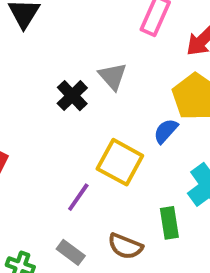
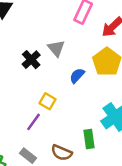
blue semicircle: (166, 131) -> (77, 76), moved
yellow square: (120, 162) -> (48, 101), moved, size x0.6

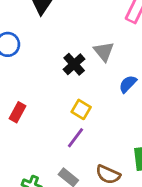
yellow square: (48, 101) -> (81, 109), moved

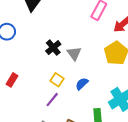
gray triangle: (104, 51) -> (74, 53), moved
blue semicircle: (128, 84) -> (82, 84), moved

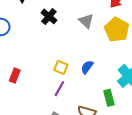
black cross: (53, 48) -> (49, 16), moved
gray triangle: (74, 53) -> (86, 21), moved

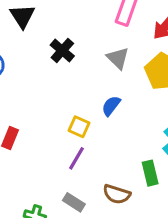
blue semicircle: (87, 67) -> (111, 106), moved

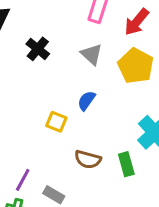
purple line: (77, 158) -> (23, 180), moved
brown semicircle: (117, 194) -> (88, 159), moved

